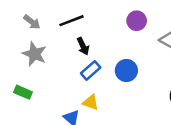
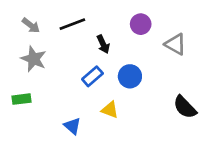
black arrow: (83, 46) -> (103, 44), moved
green rectangle: (23, 92) -> (21, 99), turned -30
yellow triangle: (91, 102) -> (110, 110), moved

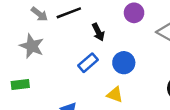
gray arrow: (31, 25) -> (39, 14), moved
yellow triangle: (110, 110) -> (115, 95), moved

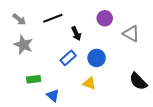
gray arrow: (39, 14) -> (19, 19), moved
green rectangle: (20, 84) -> (34, 79), moved

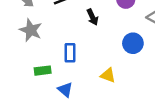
blue rectangle: (68, 58) -> (70, 53), moved, turned -49
blue circle: (97, 58) -> (133, 43), moved

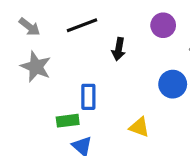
black arrow: (93, 17) -> (119, 49), turned 35
green rectangle: (43, 71) -> (68, 121), moved

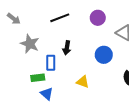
black line: (82, 25) -> (60, 18), moved
black arrow: (119, 49) -> (67, 48), moved
gray star: (36, 67) -> (30, 44), moved

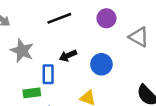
black arrow: (67, 48) -> (68, 56), turned 56
blue circle: (104, 55) -> (101, 64), moved

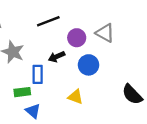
purple circle: (106, 18) -> (77, 38), moved
gray triangle: (139, 37) -> (105, 33), moved

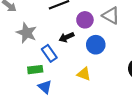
blue rectangle: (38, 74) -> (49, 53), turned -35

